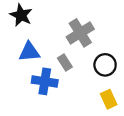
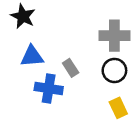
gray cross: (80, 33) -> (114, 36), moved, turned 32

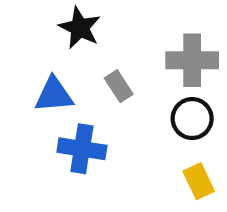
black star: (23, 16) -> (80, 28), moved
gray rectangle: (71, 68) -> (119, 86), moved

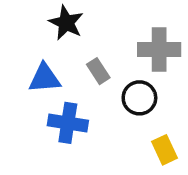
black circle: (192, 119) -> (139, 98), moved

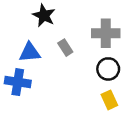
black circle: (139, 98) -> (108, 69), moved
blue cross: (68, 123) -> (18, 82), moved

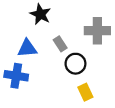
black circle: (108, 69) -> (75, 64), moved
yellow rectangle: (109, 100) -> (85, 92), moved

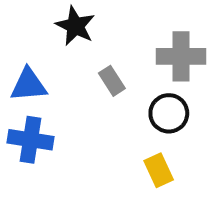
blue triangle: (27, 48) -> (28, 85), moved
black circle: (75, 64) -> (169, 113), moved

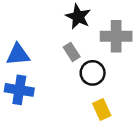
black star: (75, 26) -> (78, 17), moved
black circle: (169, 113) -> (93, 73), moved

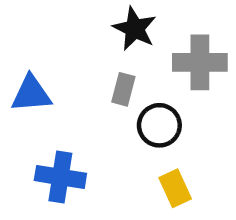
gray rectangle: (72, 52) -> (123, 89), turned 48
blue cross: (19, 90) -> (60, 177), moved

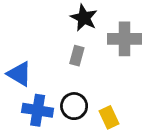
blue triangle: (31, 94) -> (19, 74), moved, turned 36
black circle: (159, 125) -> (74, 106), moved

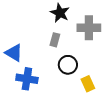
black circle: (74, 106) -> (68, 65), moved
yellow rectangle: (109, 117) -> (88, 84), moved

